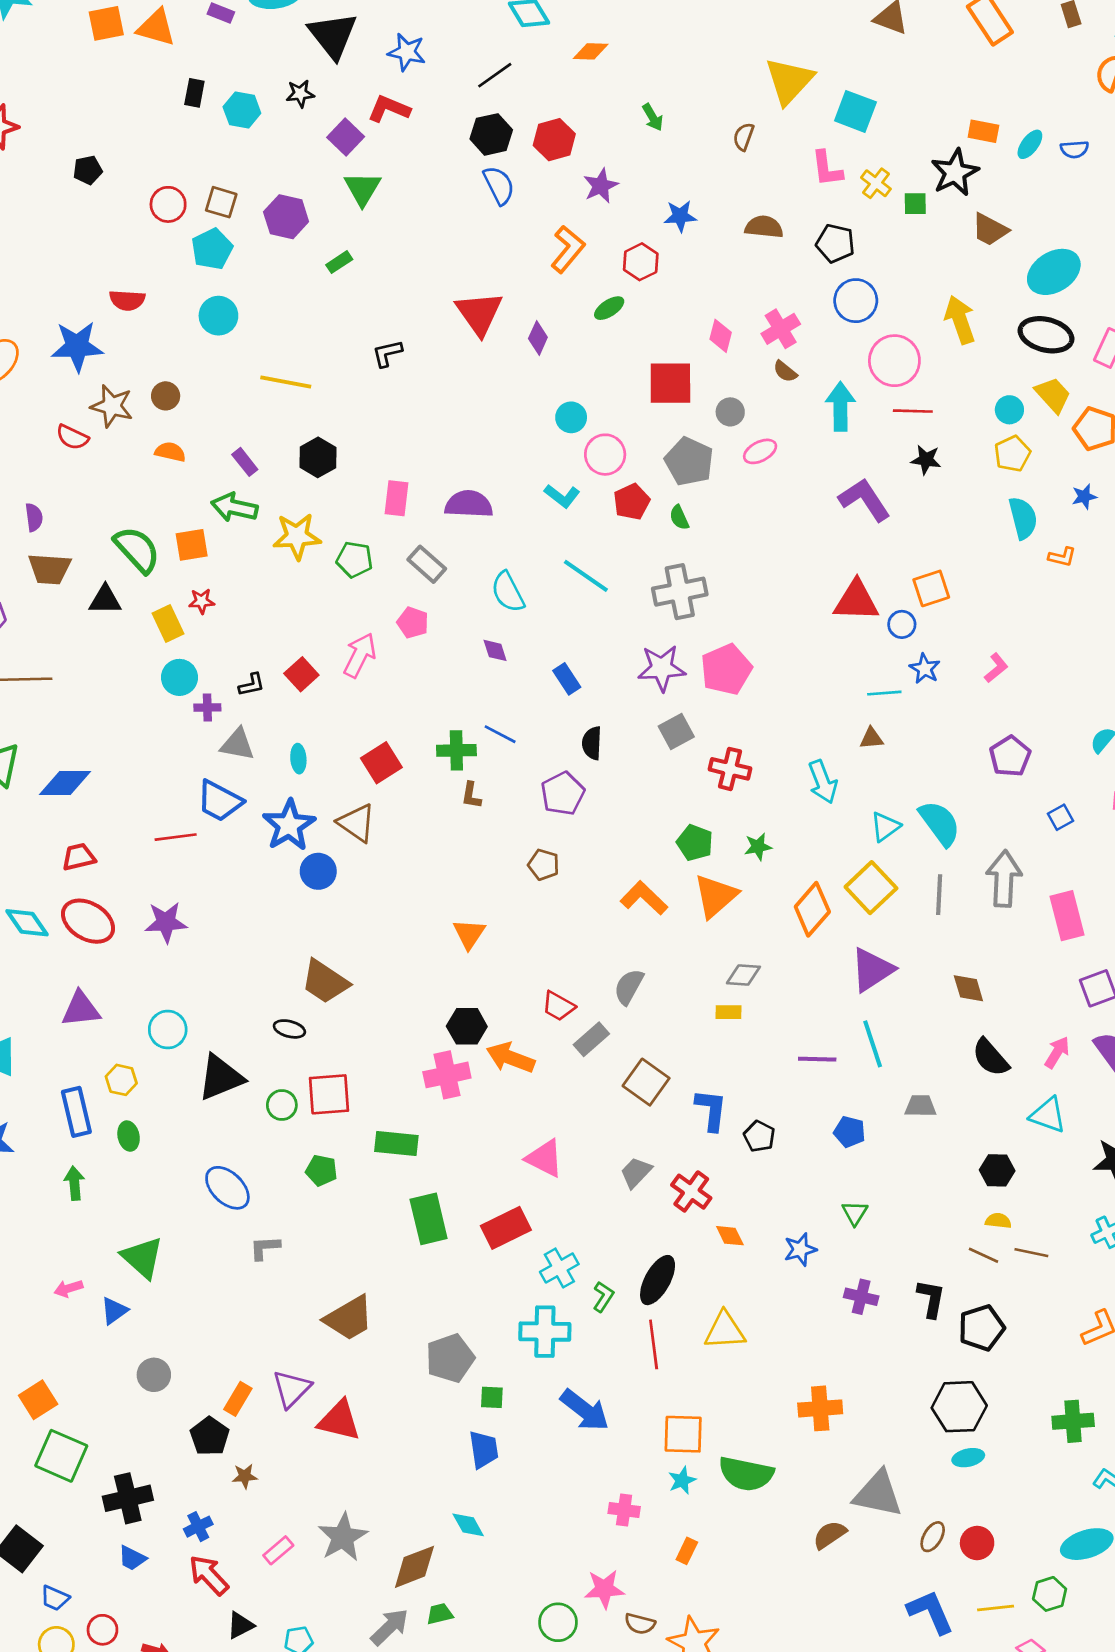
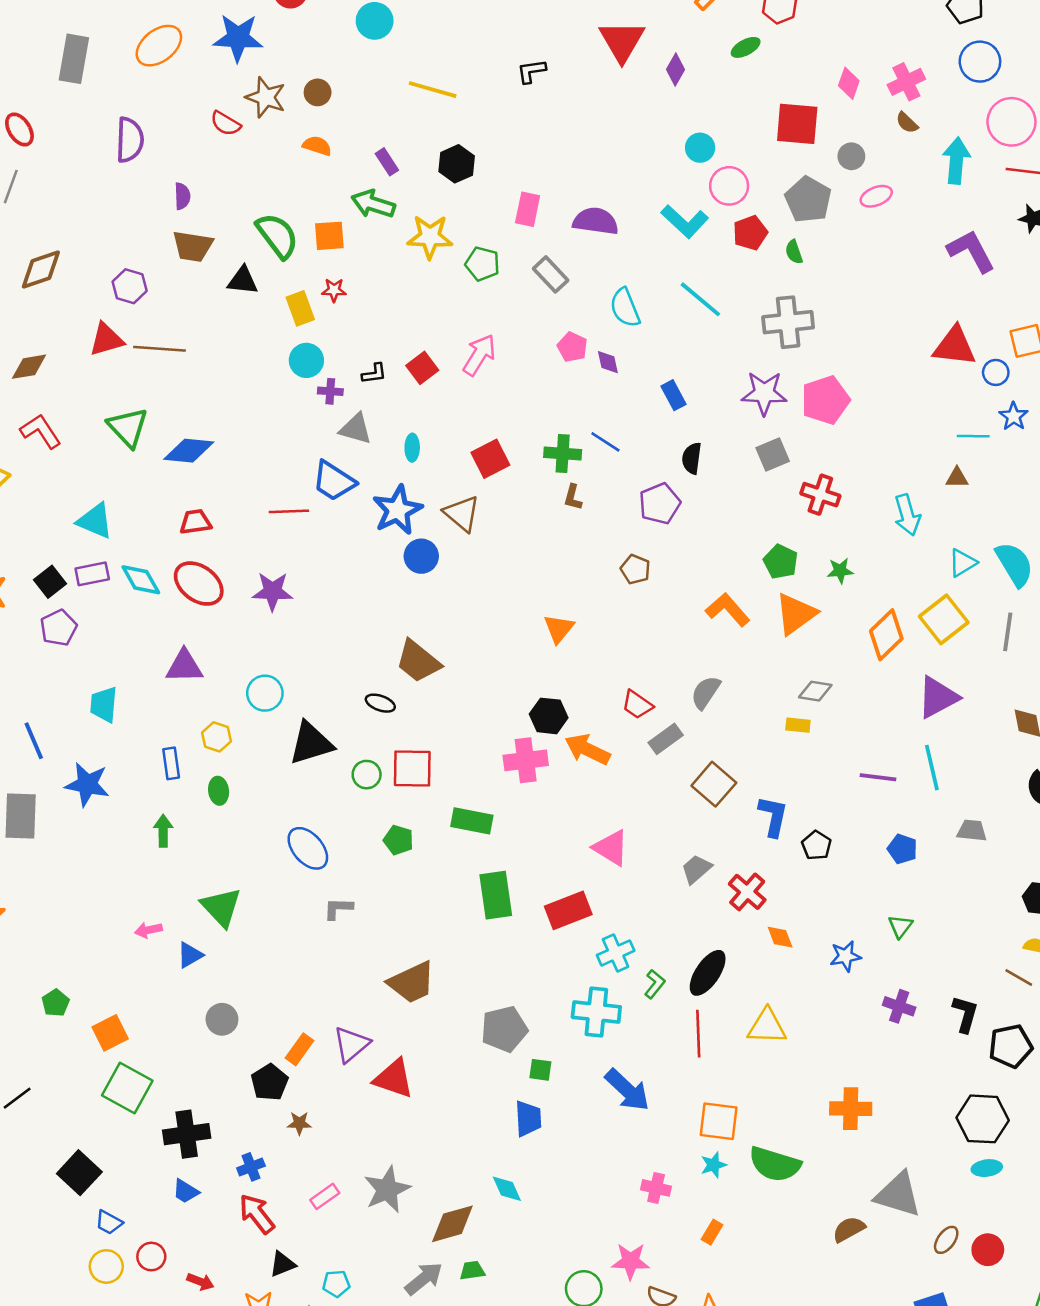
cyan L-shape: (562, 496) -> (685, 221), size x1.4
pink pentagon: (413, 623) -> (572, 347), moved
blue rectangle: (76, 1112) -> (171, 763), size x0.7

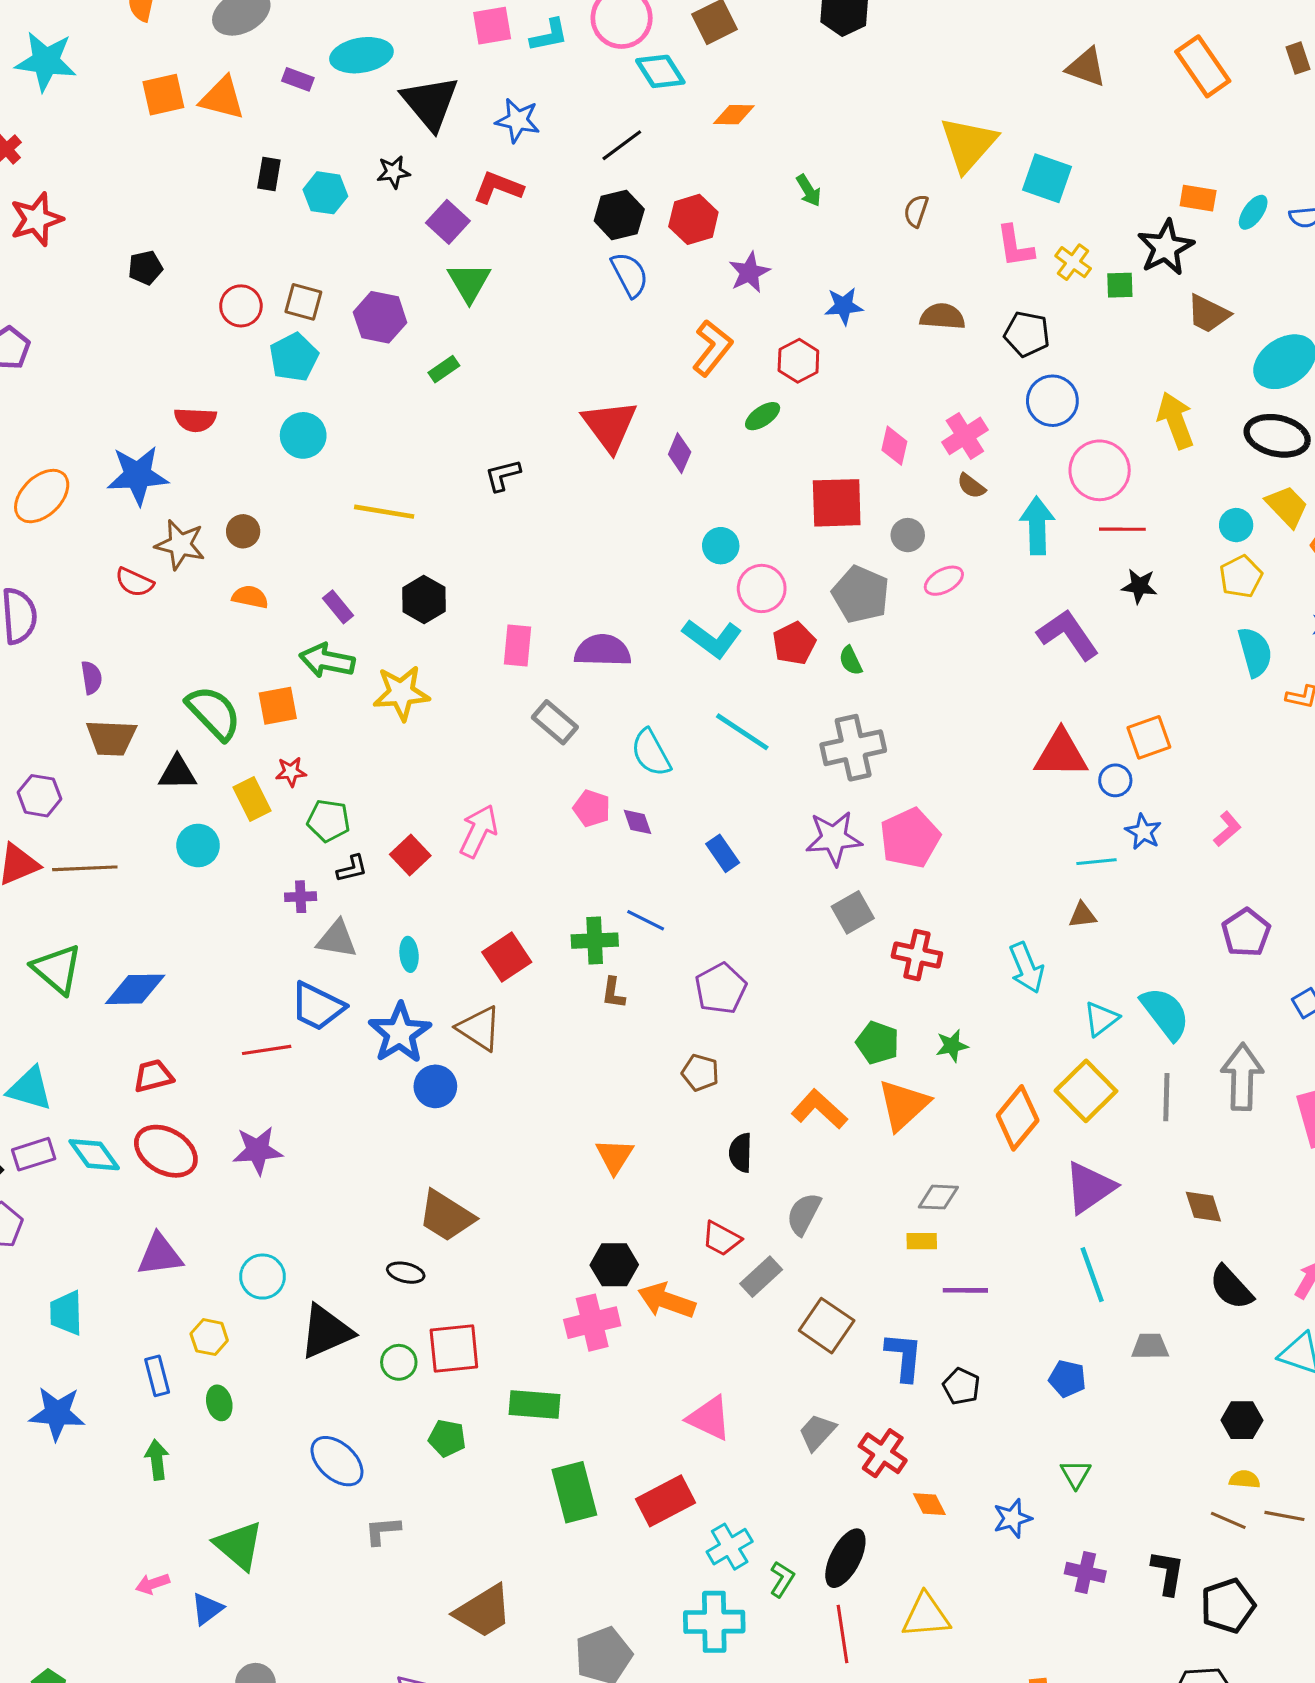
green pentagon: (482, 264) -> (328, 821), moved
cyan circle: (306, 360) -> (198, 846), moved
black semicircle: (692, 458) -> (741, 1153), moved
purple line: (878, 777) -> (965, 1290), moved

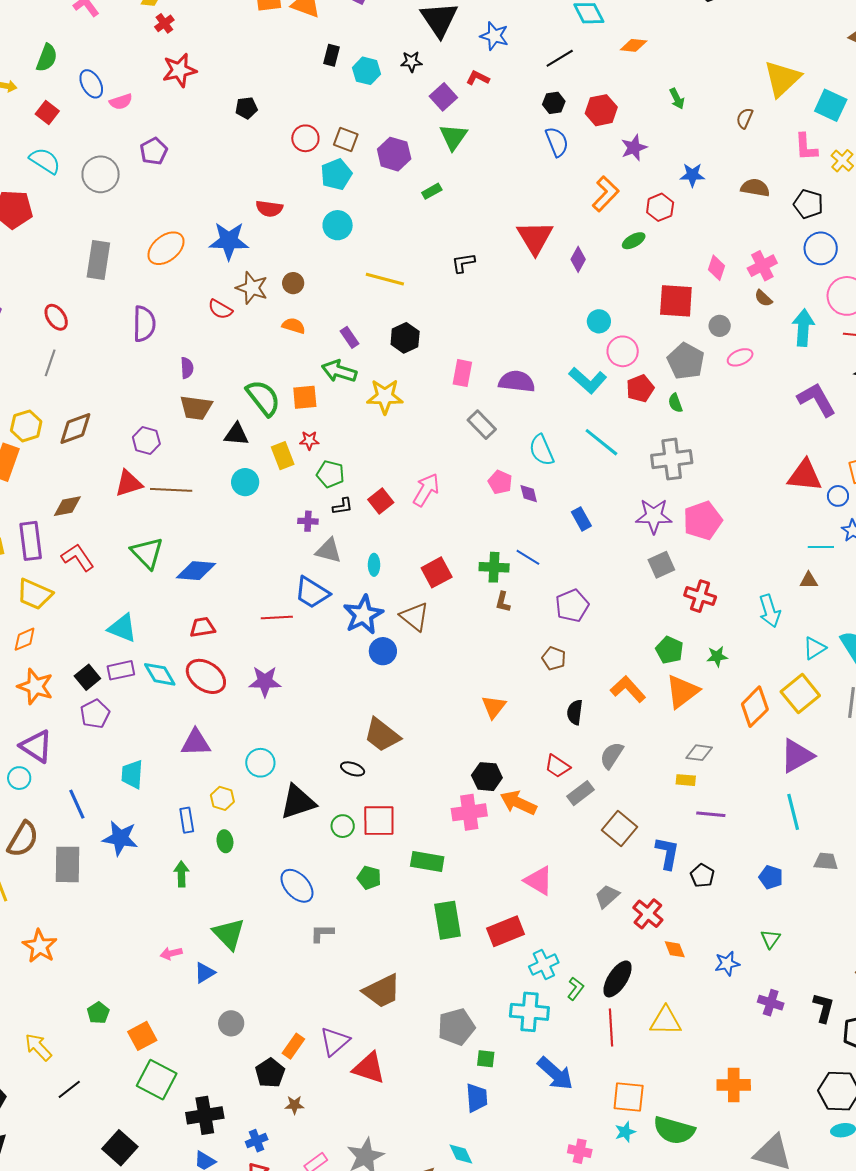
red L-shape: (498, 188) -> (478, 78), size x0.7
black hexagon: (619, 215) -> (554, 103), size x0.7

